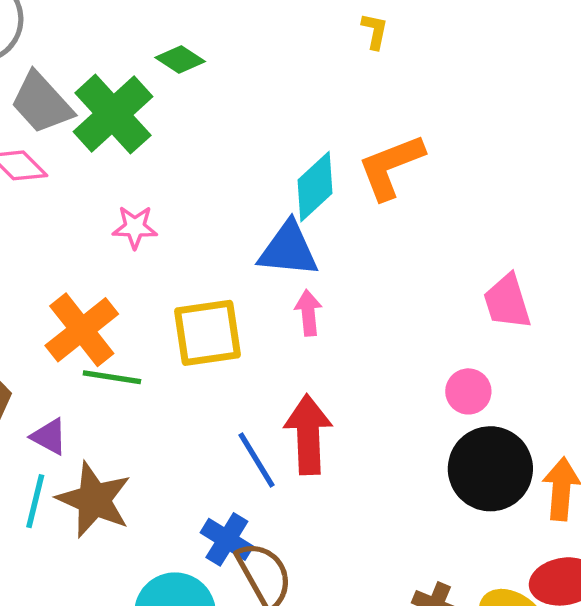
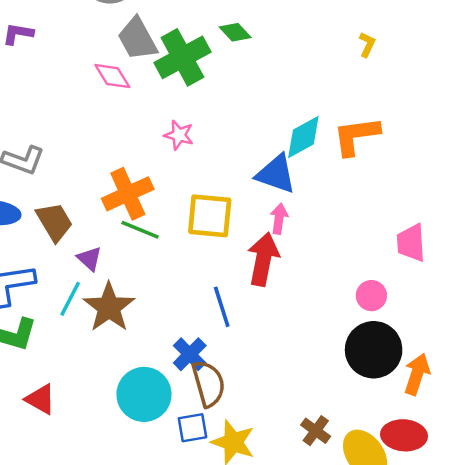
red arrow: (308, 434) -> (263, 259), moved

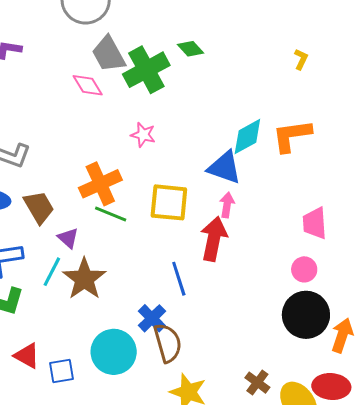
pink trapezoid: (411, 243) -> (315, 223), moved
blue square: (192, 428) -> (62, 371), moved

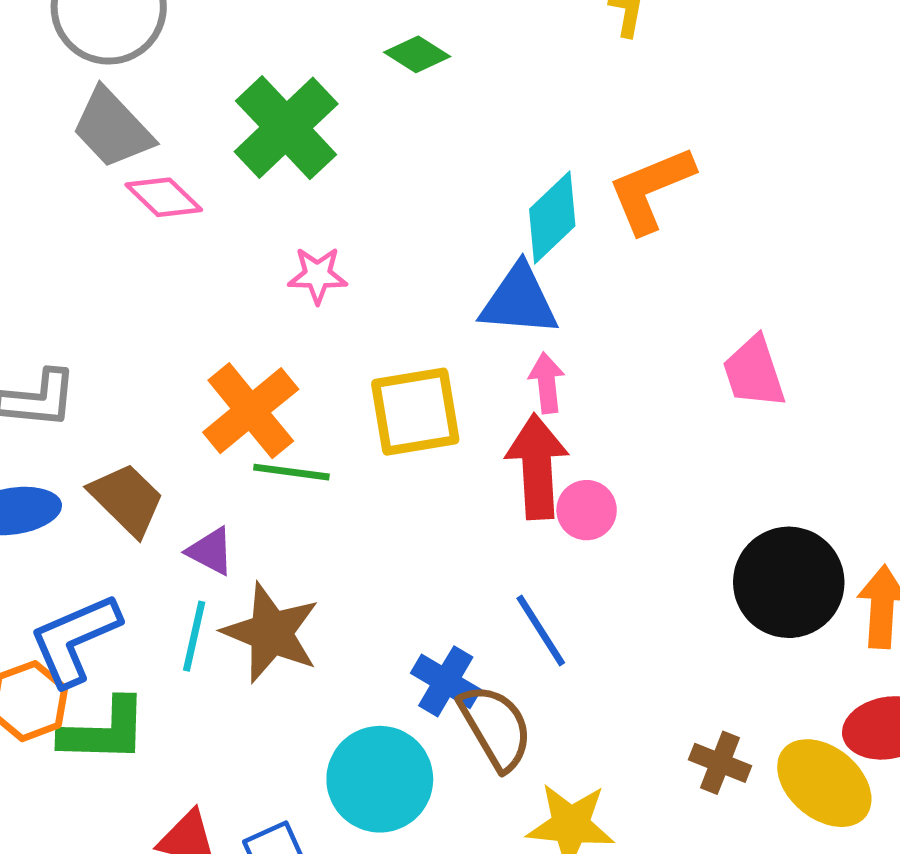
green diamond: (190, 49) -> (417, 54), moved
gray trapezoid: (109, 54) -> (112, 128), moved
pink circle: (304, 269) -> (587, 510), moved
blue line: (179, 279) -> (541, 630), moved

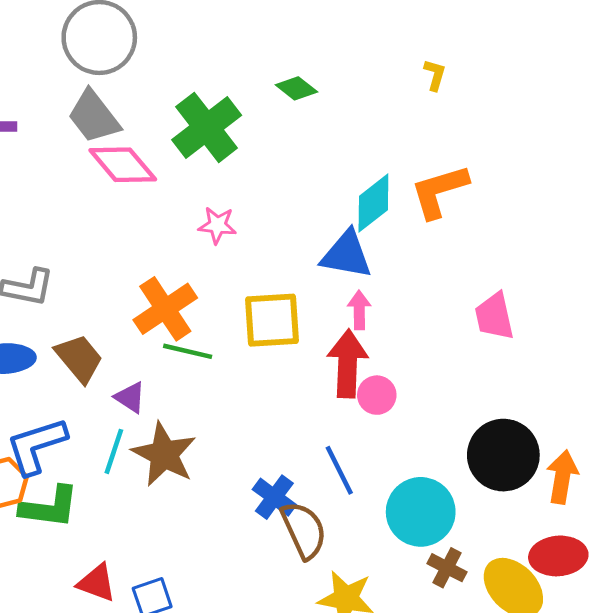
pink diamond: (164, 197) -> (123, 165), size x1.4
cyan circle: (380, 779) -> (421, 512), moved

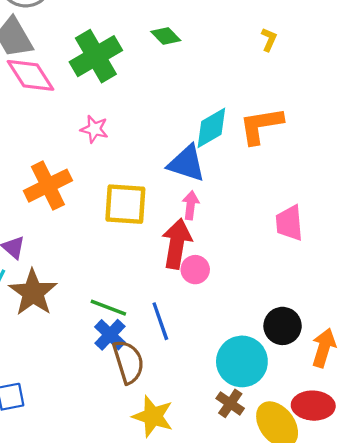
green line: (188, 351) -> (108, 308), moved
black circle: (503, 455) -> (283, 326), size x0.7
cyan circle: (421, 512) -> (242, 361), moved

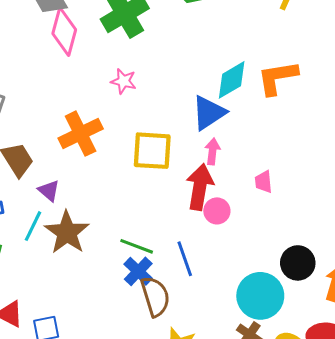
pink diamond: (30, 75) -> (64, 32), turned 48
blue triangle: (187, 163) -> (209, 113), turned -51
pink trapezoid: (289, 223) -> (264, 182), moved, size x0.7

